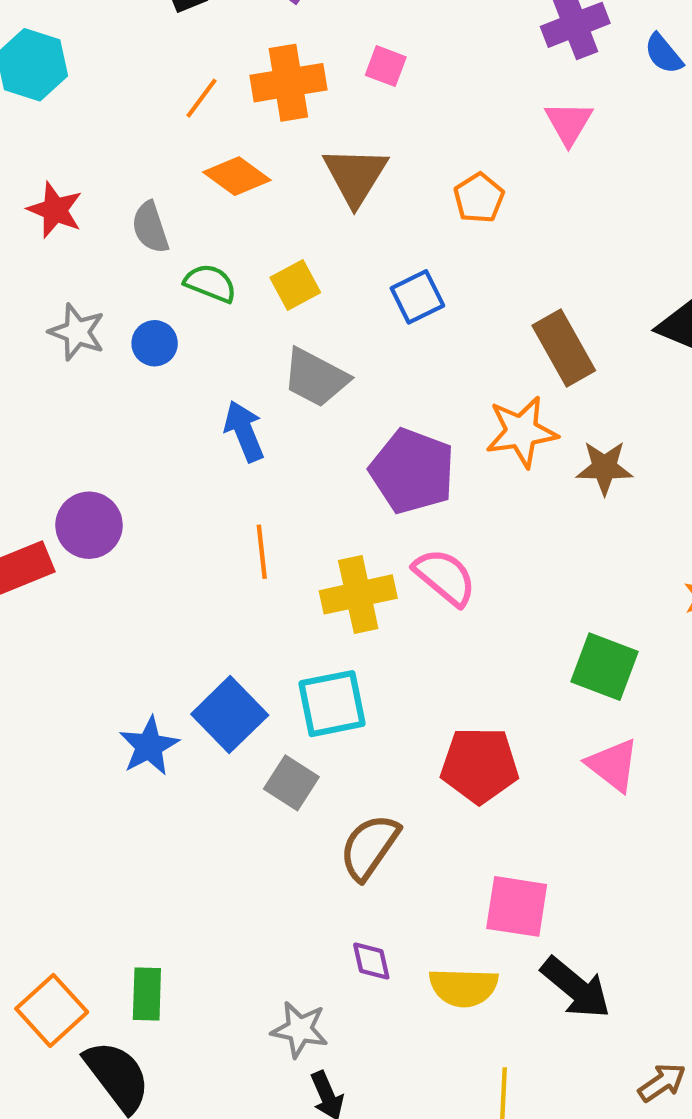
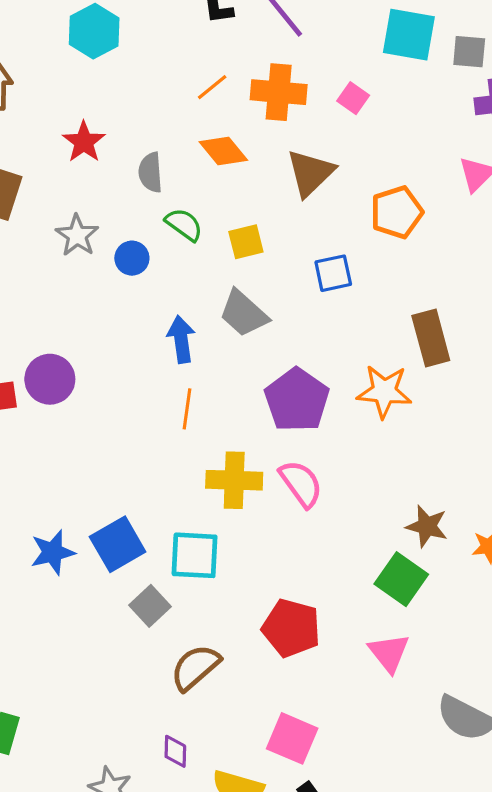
orange pentagon: (479, 198) -> (397, 212), size x1.4
brown star: (604, 468) -> (427, 526), moved
orange line: (262, 552) -> (187, 409), moved

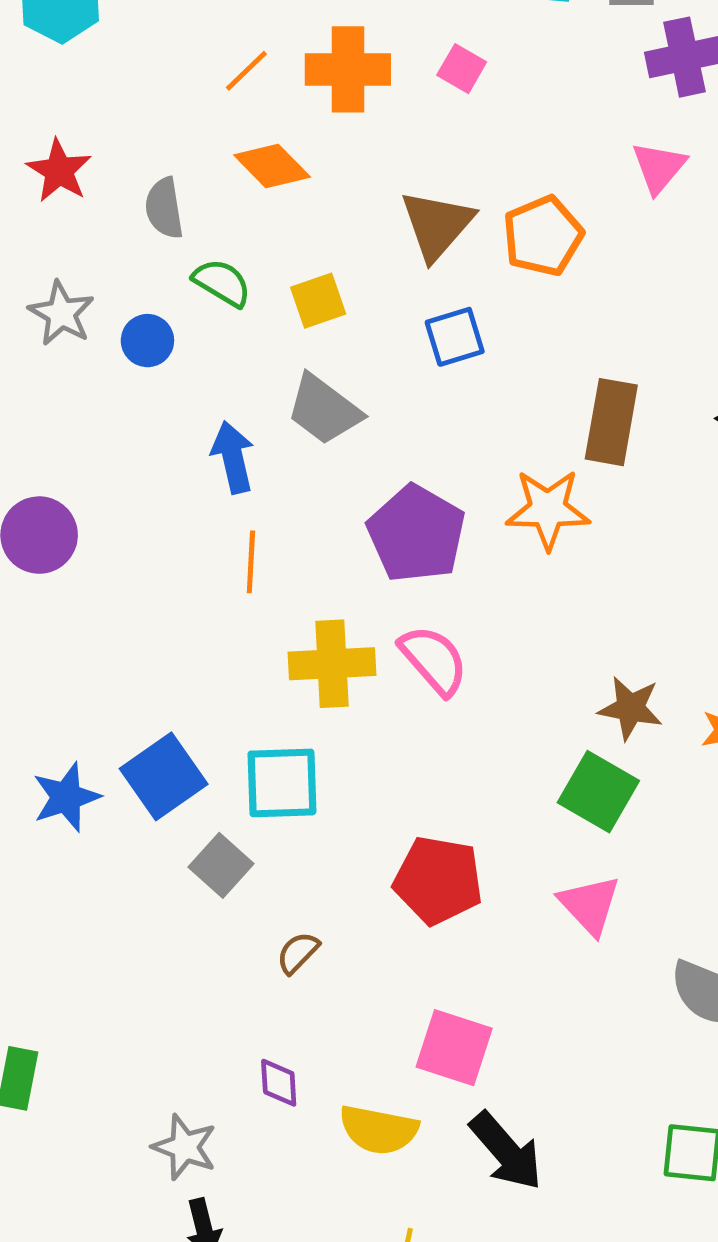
brown triangle: (310, 173) -> (437, 225), moved
brown rectangle: (431, 338) -> (611, 422), turned 30
brown semicircle: (195, 667) -> (298, 953), size x0.6

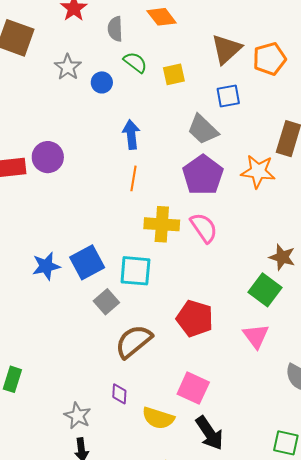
gray trapezoid: (324, 410) -> (203, 129), moved
brown semicircle: (298, 953) -> (134, 341), size x2.0

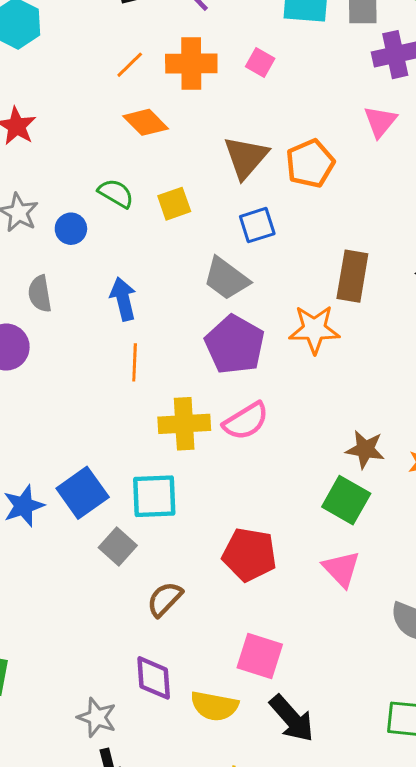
gray semicircle: (115, 29) -> (40, 294), moved
pink semicircle: (204, 228) -> (246, 421), turned 100
brown semicircle: (134, 341) -> (165, 599), size x0.7
purple diamond: (119, 394) -> (154, 678), size x1.5

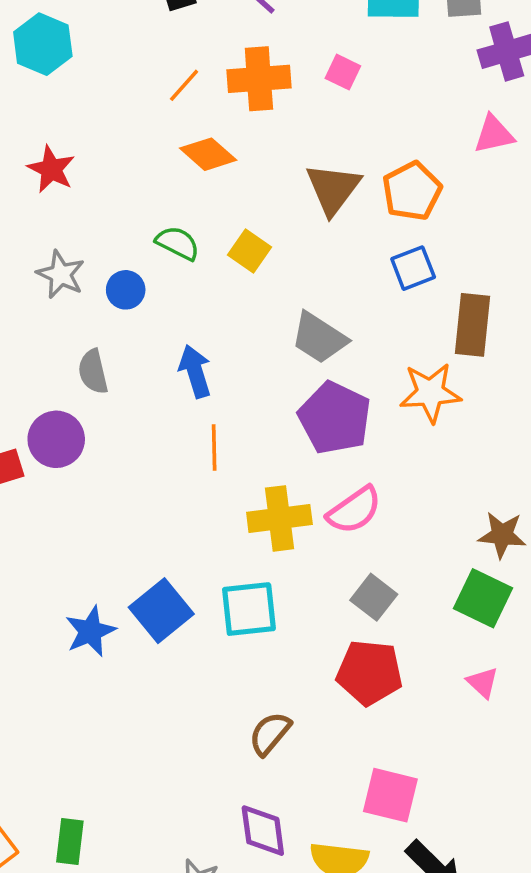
pink triangle: (380, 122) -> (494, 134), turned 42
yellow square: (174, 204) -> (249, 251), turned -32
blue square: (257, 225) -> (413, 268), moved
gray square: (118, 547) -> (374, 597), moved
pink triangle: (341, 569) -> (483, 682), size x0.7

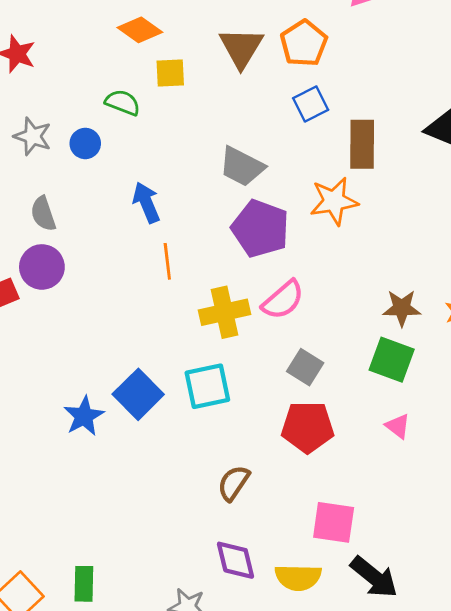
yellow square: (249, 251) -> (170, 73), moved, turned -32
gray semicircle: (93, 372) -> (43, 214), moved

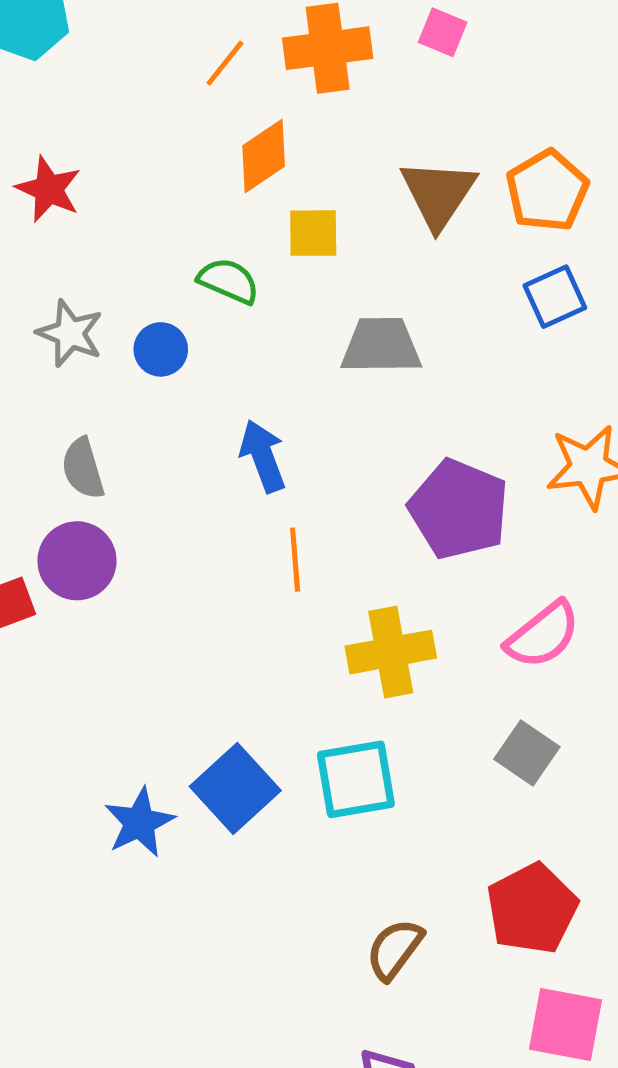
orange diamond: (140, 30) -> (264, 156), turned -72
gray trapezoid: (242, 166) -> (381, 346), moved, turned 150
pink semicircle: (283, 300) -> (543, 635), moved
red pentagon: (308, 427) -> (532, 909), moved, turned -30

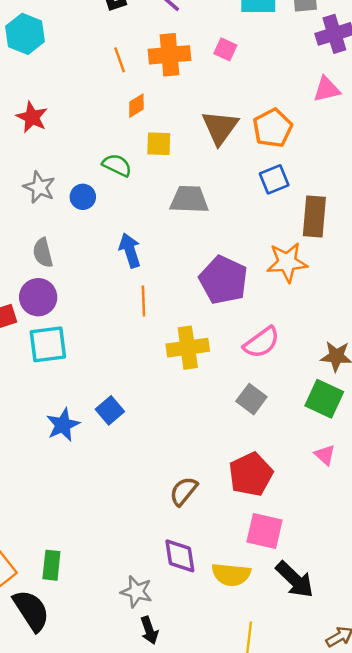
orange line: (225, 63) -> (120, 60), turned -60
orange diamond: (264, 156) -> (136, 106), size x0.7
cyan square: (356, 779) -> (48, 344), moved
blue square: (235, 789) -> (110, 410), size x0.7

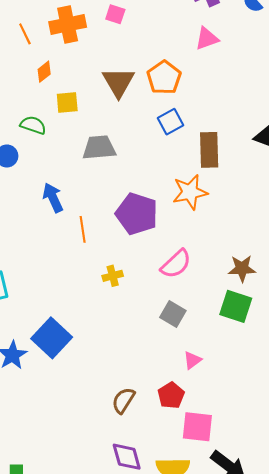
orange line: (143, 301) -> (83, 229), moved
yellow cross: (188, 348) -> (113, 276), size x0.6
blue square: (110, 410) -> (52, 338), size x1.6
pink triangle: (325, 455) -> (192, 360), moved, turned 48
red pentagon: (251, 474) -> (171, 395), moved, size x0.7

